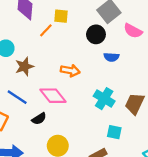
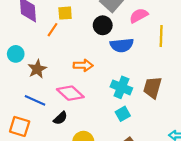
pink semicircle: (133, 31) -> (139, 16), turned 132
blue semicircle: (111, 57) -> (122, 45), size x1.5
cyan square: (114, 132) -> (123, 114), moved, turned -32

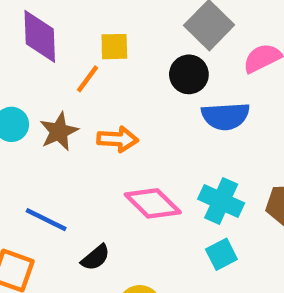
orange arrow: (83, 65) -> (118, 139), moved
brown star: (37, 69) -> (59, 131), moved
pink diamond: (70, 93) -> (153, 203), moved

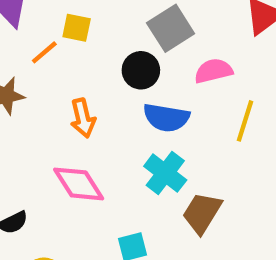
orange arrow: (118, 139) -> (83, 118), moved, turned 60
cyan cross: (221, 201) -> (165, 173), moved

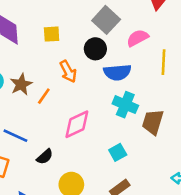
orange line: (44, 52) -> (44, 96), moved
orange arrow: (83, 118) -> (68, 71), moved
pink diamond: (79, 184) -> (77, 124), turned -68

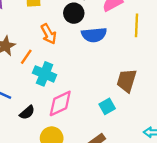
cyan cross: (125, 105) -> (45, 74), moved
pink diamond: (77, 124) -> (60, 103), moved
cyan square: (118, 152) -> (107, 106), moved

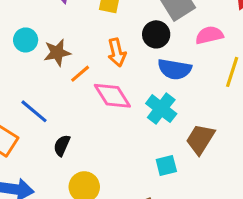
cyan cross: (45, 74) -> (161, 109), moved
pink diamond: (60, 103) -> (112, 96), moved, turned 68
black semicircle: (27, 112) -> (62, 145), turned 140

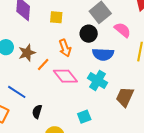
pink semicircle: (209, 35) -> (123, 30), turned 60
cyan square: (166, 165) -> (84, 117), moved

